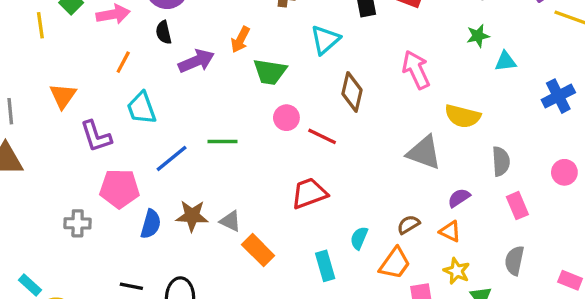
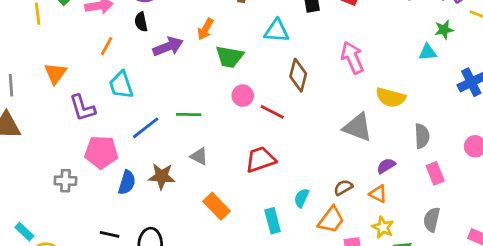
green star: (478, 36) -> (444, 30), moved
cyan triangle: (325, 40) -> (277, 31), turned 44
gray triangle: (230, 221) -> (199, 156), moved

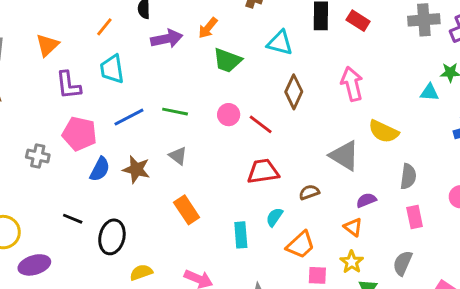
pink circle: (243, 96) -> (229, 115), moved
red trapezoid: (260, 159) -> (263, 171), moved
brown semicircle: (343, 187) -> (309, 192), moved

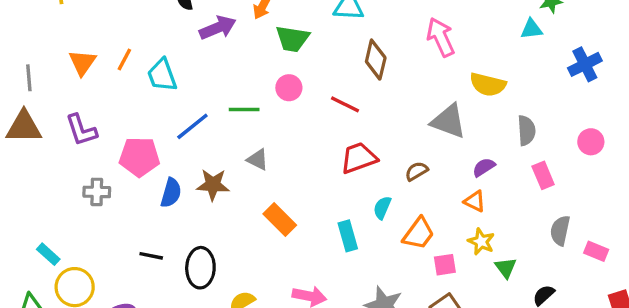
orange line: (104, 27) -> (124, 59), moved
purple L-shape: (68, 85) -> (81, 130), moved
pink circle: (229, 115) -> (289, 88), moved
gray semicircle: (403, 263) -> (560, 230), moved

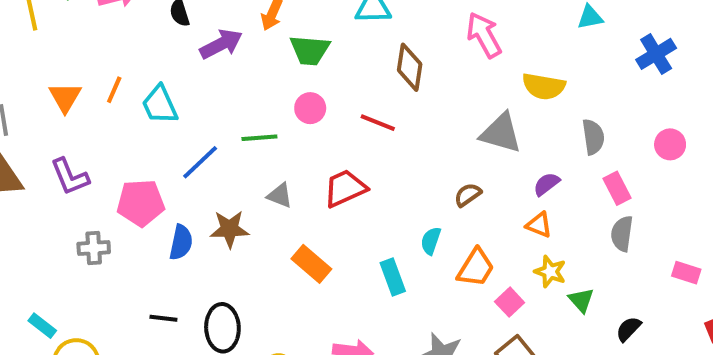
red trapezoid: (359, 158) -> (345, 188), moved
gray semicircle: (560, 230) -> (622, 234), moved
pink square: (445, 265) -> (510, 302), turned -30

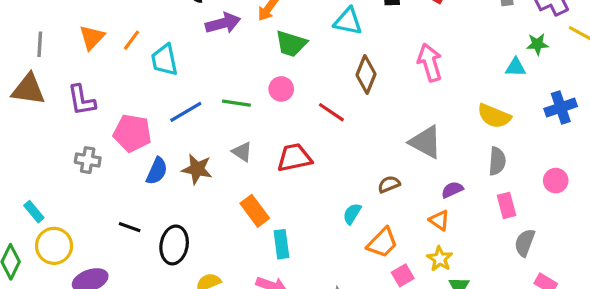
yellow semicircle: (544, 86) -> (494, 116), moved
gray semicircle: (622, 234) -> (525, 243), moved
cyan rectangle: (393, 277) -> (281, 244), moved

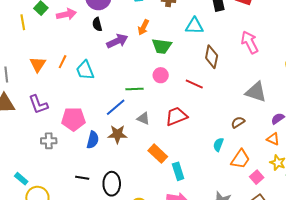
blue line: (186, 112) -> (116, 107), moved

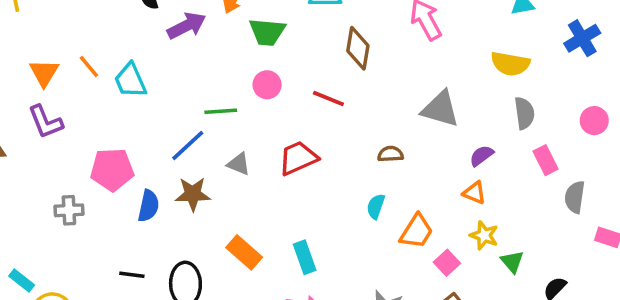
orange line: (63, 62) -> (89, 66), turned -64
purple L-shape: (38, 104) -> (45, 122), moved
brown semicircle: (238, 122) -> (390, 154), moved, turned 32
orange rectangle: (158, 154) -> (244, 252), moved

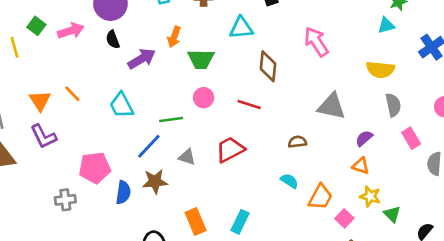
cyan trapezoid: (130, 80) -> (121, 105), moved
cyan semicircle: (376, 206) -> (289, 181), turned 108
orange rectangle: (244, 252) -> (196, 221), turned 30
cyan rectangle: (305, 257) -> (240, 222), turned 50

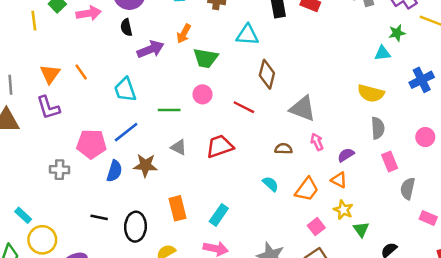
pink arrow: (316, 42) -> (317, 142), moved, size x0.6
gray triangle: (332, 106) -> (303, 108), moved
blue line: (149, 146) -> (126, 132), moved
orange trapezoid: (320, 197) -> (307, 189), moved

